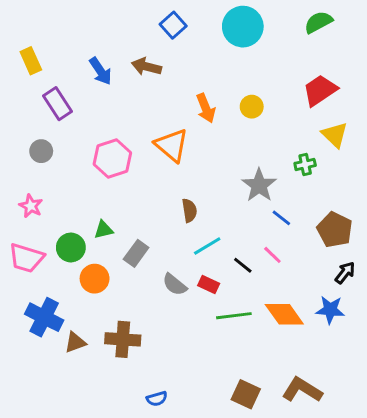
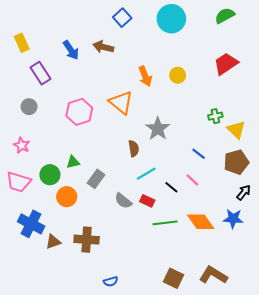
yellow triangle: (335, 135) -> (236, 130), moved
gray star: (259, 185) -> (158, 129), moved
brown pentagon: (335, 230) -> (236, 162), turned 30

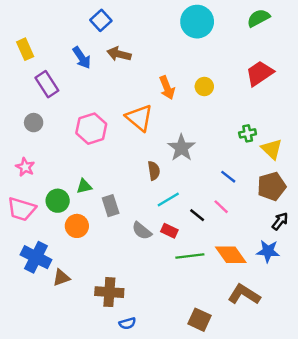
blue square: (122, 18) -> (101, 20), moved
gray rectangle: (96, 179) -> (111, 206), turned -54
brown cross: (87, 240) -> (109, 292), moved
brown L-shape: (213, 275) -> (244, 294), moved

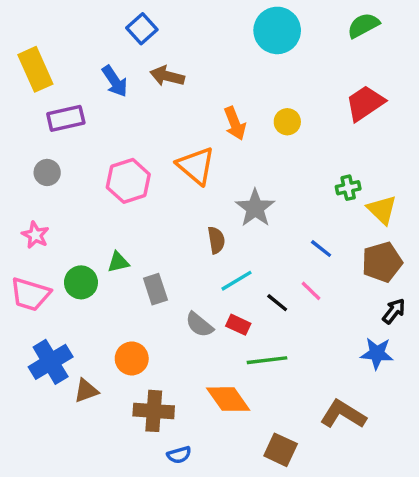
yellow rectangle: (25, 49) -> (35, 69), size x1.4
purple rectangle: (47, 84) -> (66, 118), turned -70
orange circle: (77, 226) -> (132, 358), moved
orange diamond: (231, 255) -> (228, 399), moved
blue cross: (36, 257) -> (51, 362), turned 32

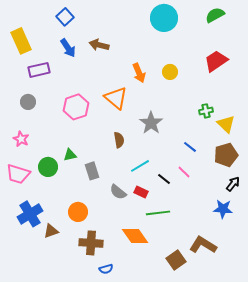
blue square: (142, 29) -> (65, 17), moved
brown semicircle: (216, 240) -> (119, 140), moved
brown square: (281, 450) -> (176, 260), moved, turned 30

